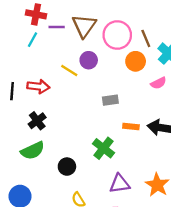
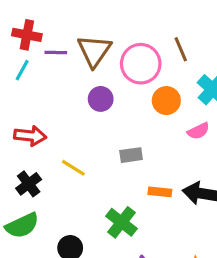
brown line: (146, 38) -> (181, 49), moved
yellow line: (69, 70) -> (73, 168), moved

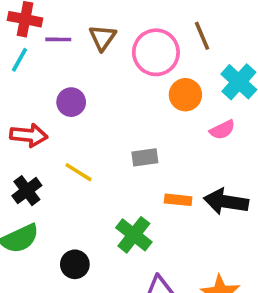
brown triangle: (94, 51) -> (102, 38), size x0.7
purple circle: (101, 99) -> (71, 102), moved

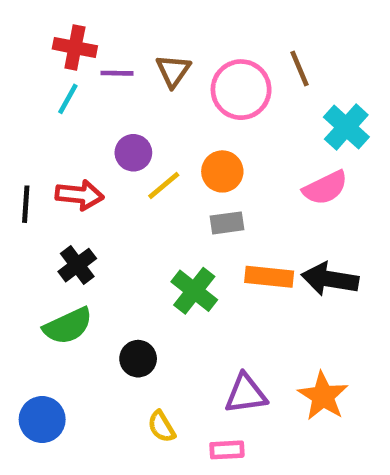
orange circle: (185, 95) -> (222, 171), moved
pink semicircle: (222, 130) -> (325, 188), size x1.4
yellow line: (79, 172) -> (164, 186), moved, turned -72
orange rectangle: (178, 200) -> (269, 277), size x1.4
green cross: (134, 235) -> (194, 291), moved

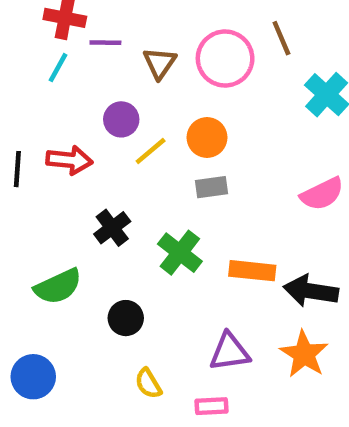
brown triangle: (173, 71) -> (160, 63), moved
pink semicircle: (325, 188) -> (322, 194), moved
black cross: (77, 265) -> (112, 228), moved
orange rectangle: (269, 277) -> (252, 271), moved
black arrow: (330, 279) -> (311, 291), moved

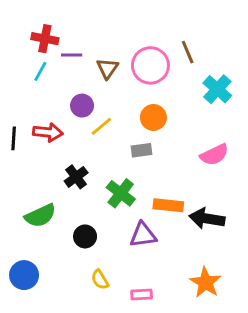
orange circle: (207, 137) -> (153, 117), moved
purple triangle: (230, 352) -> (143, 235), moved
orange star: (304, 354) -> (205, 283), moved

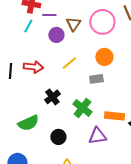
purple circle: (82, 106) -> (56, 35), moved

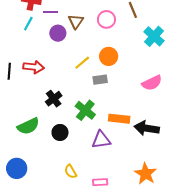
pink circle: (102, 22) -> (106, 19), size x0.7
yellow line: (69, 63) -> (82, 63), moved
black circle: (58, 137) -> (60, 132), moved

